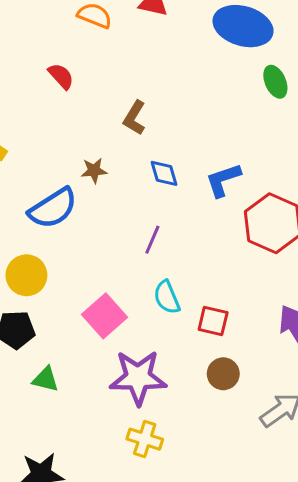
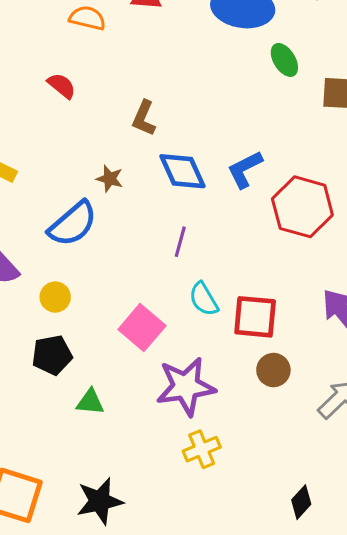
brown star: (94, 171) -> (110, 179), turned 30
blue diamond: (164, 173) -> (182, 171), size x1.5
yellow circle: (26, 275) -> (55, 297), size x0.7
red square: (213, 321) -> (255, 317), size x1.4
yellow cross: (145, 439) -> (202, 449), turned -32

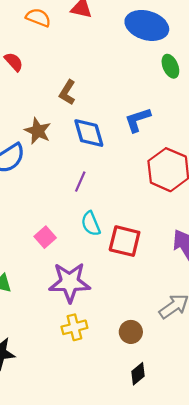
blue L-shape: (245, 169) -> (138, 120), moved
brown star: (110, 179) -> (38, 131), size x1.4
pink square: (142, 328) -> (45, 237), size x0.7
brown circle: (273, 370) -> (131, 332), moved

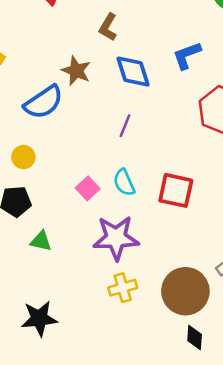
cyan semicircle: (91, 224) -> (124, 183), moved
brown circle: (131, 332) -> (185, 291), size x1.8
black diamond: (138, 374) -> (195, 337), turned -45

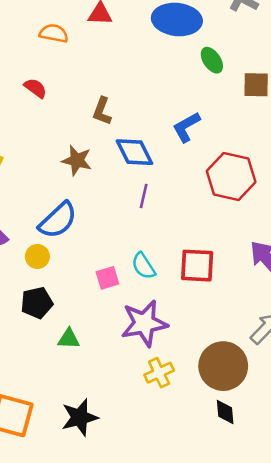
blue semicircle: (44, 102) -> (58, 220), moved
purple line: (125, 126) -> (144, 196), moved
pink square: (88, 188) -> (107, 278), turned 35
black diamond: (195, 337) -> (225, 412), moved

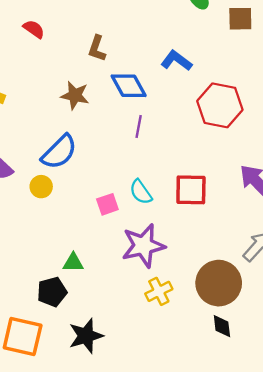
blue L-shape: (186, 127) -> (176, 61), turned 68
black pentagon: (37, 303) -> (52, 292), moved

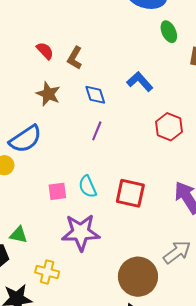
red semicircle: (34, 29) -> (45, 51), moved
blue diamond: (129, 86) -> (95, 95), size x0.7
red hexagon: (220, 105) -> (169, 127), size x0.7
yellow cross: (159, 291) -> (47, 272), moved, turned 30

